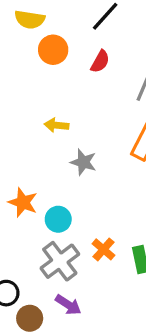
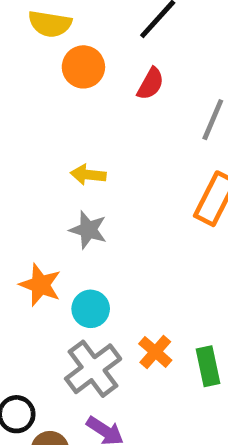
gray star: (83, 162) -> (88, 230), moved

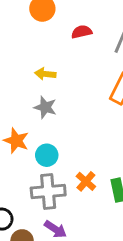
red semicircle: (151, 84) -> (82, 32), moved, turned -132
gray cross: (93, 369) -> (48, 192), turned 32

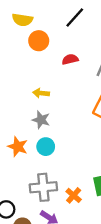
cyan circle: (47, 155) -> (46, 147), moved
orange cross: (86, 181) -> (74, 195), moved

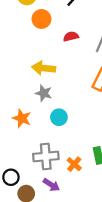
yellow arrow: (41, 93) -> (44, 68), size x1.5
cyan circle: (46, 147) -> (59, 117), moved

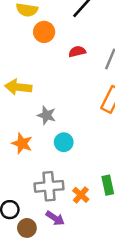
yellow arrow: (44, 68) -> (18, 87), moved

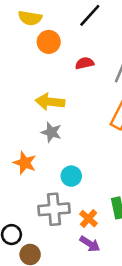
yellow arrow: (18, 87) -> (50, 102), moved
cyan circle: (64, 142) -> (71, 176), moved
purple arrow: (55, 218) -> (90, 244), moved

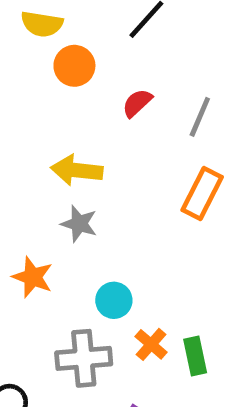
red semicircle: (85, 63) -> (137, 103), turned -30
orange cross: (89, 219) -> (151, 344), moved

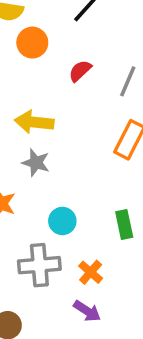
orange cross: (151, 344) -> (91, 272), moved
green rectangle: (195, 356) -> (124, 225), moved

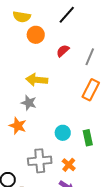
gray star: (36, 163) -> (29, 103), moved
cyan circle: (62, 221) -> (63, 133), moved

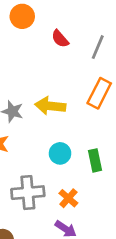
red semicircle: (63, 51) -> (60, 39), turned -88
yellow arrow: (37, 80) -> (50, 106), moved

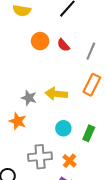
orange circle: (22, 16) -> (40, 41), moved
green rectangle: (95, 160) -> (89, 133), turned 35

